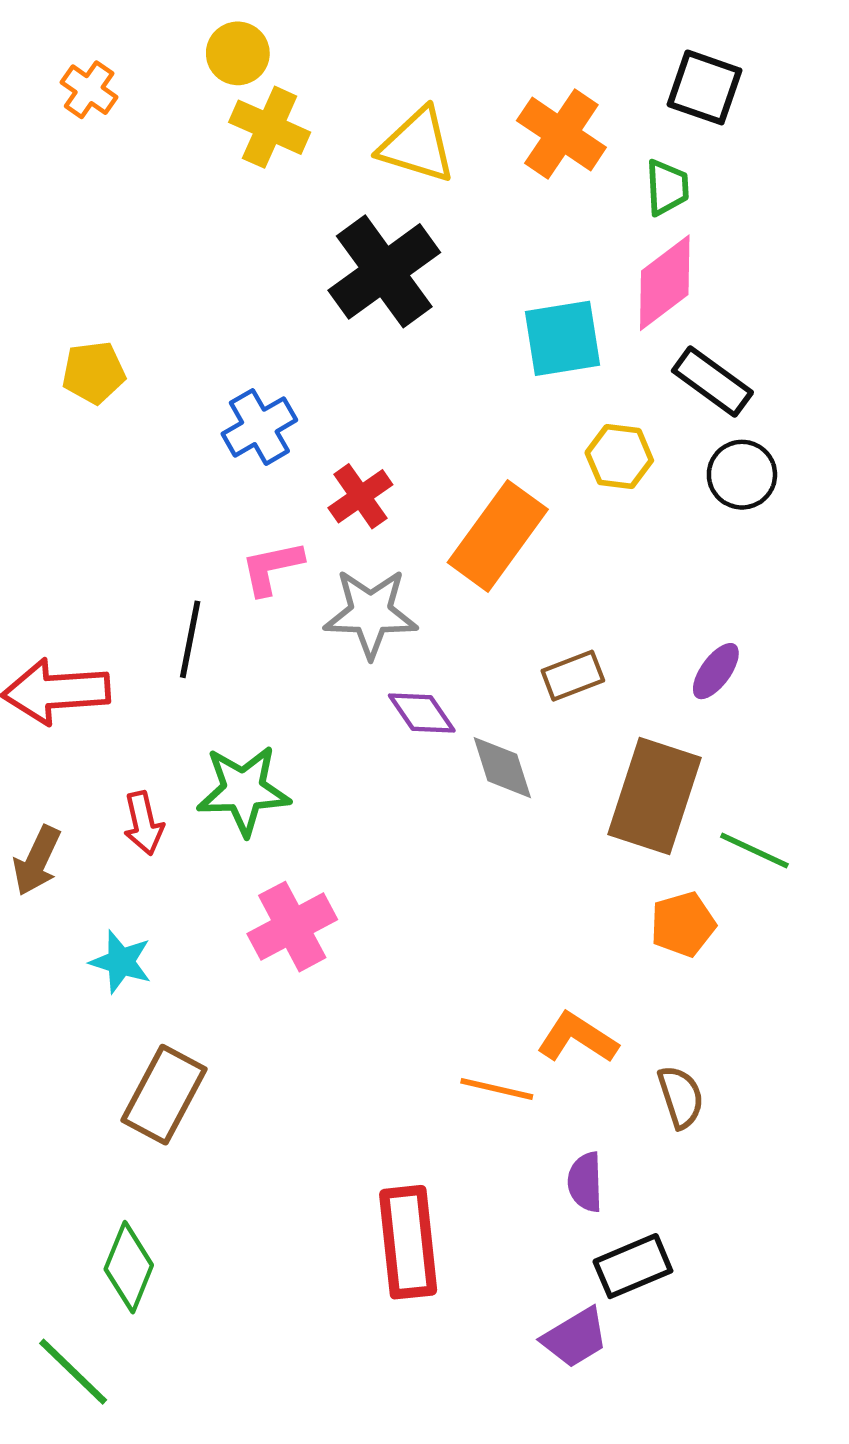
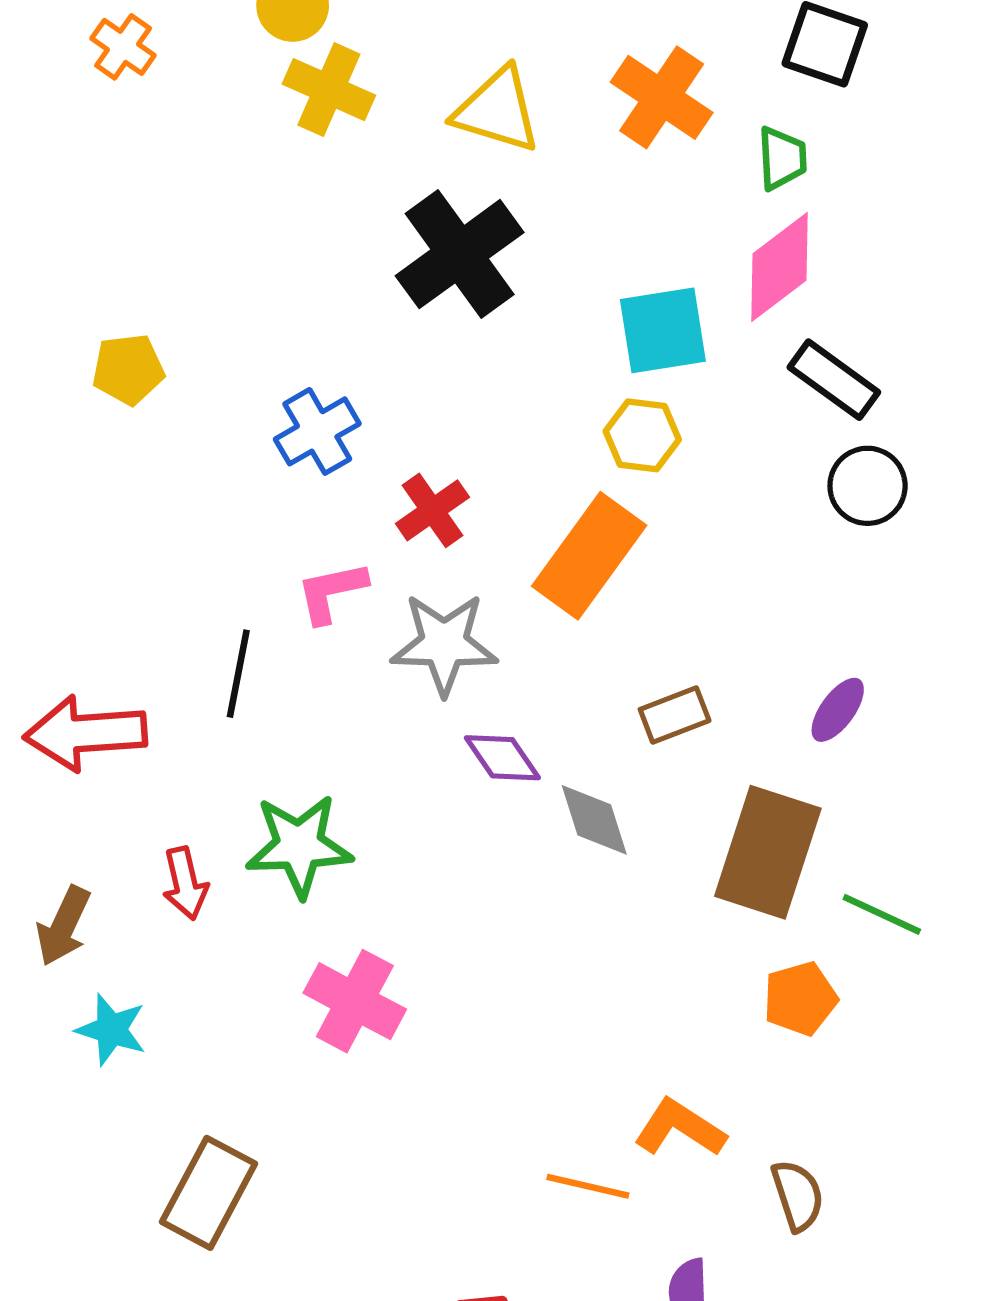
yellow hexagon: (619, 456) -> (642, 435), moved
pink cross: (292, 927) -> (355, 1001), turned -34
cyan star: (121, 962) -> (111, 1030), moved

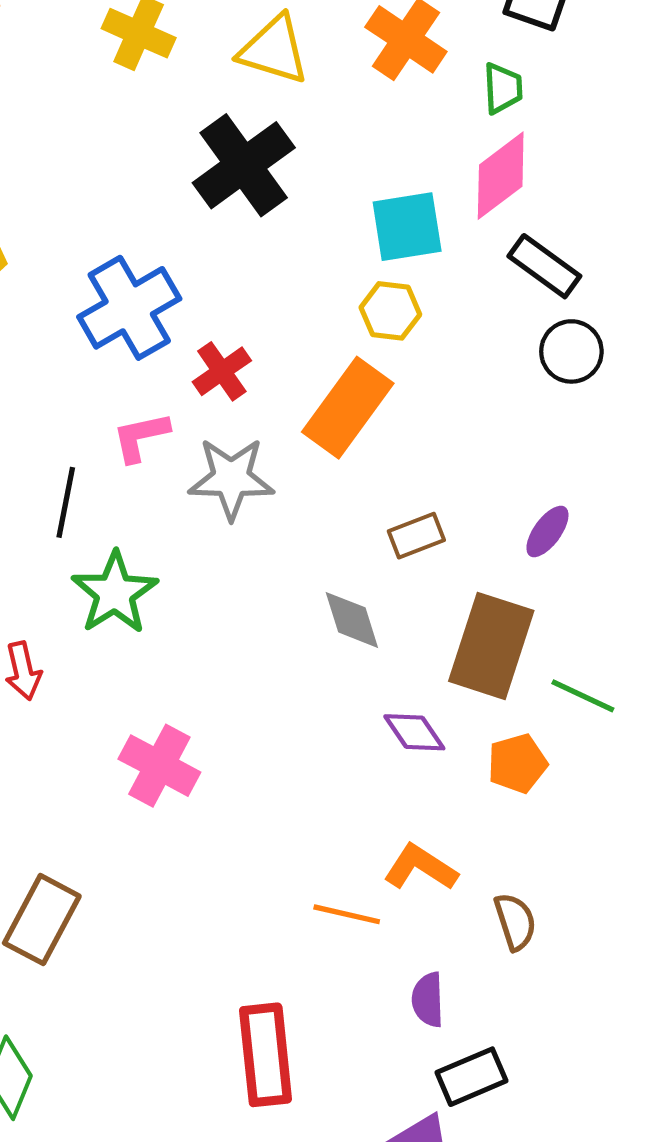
blue cross: (317, 431) -> (129, 308), size x1.5
purple diamond: (502, 758) -> (414, 732), moved
green star: (299, 846) -> (115, 593), moved, turned -30

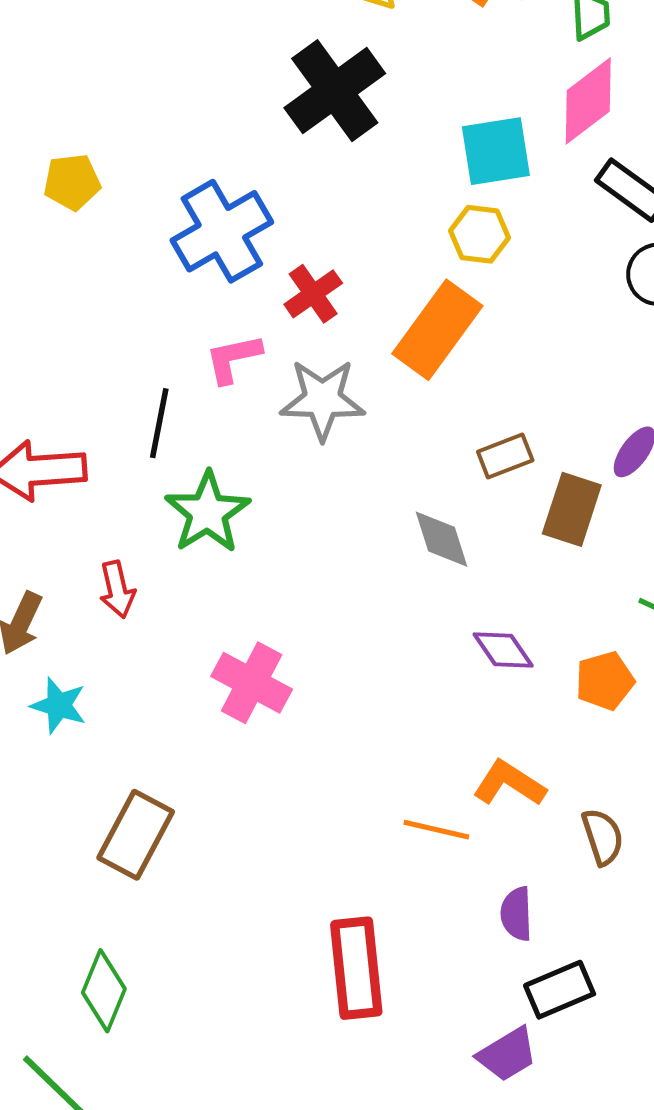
brown rectangle: (491, 646) -> (572, 509), moved, size x0.7

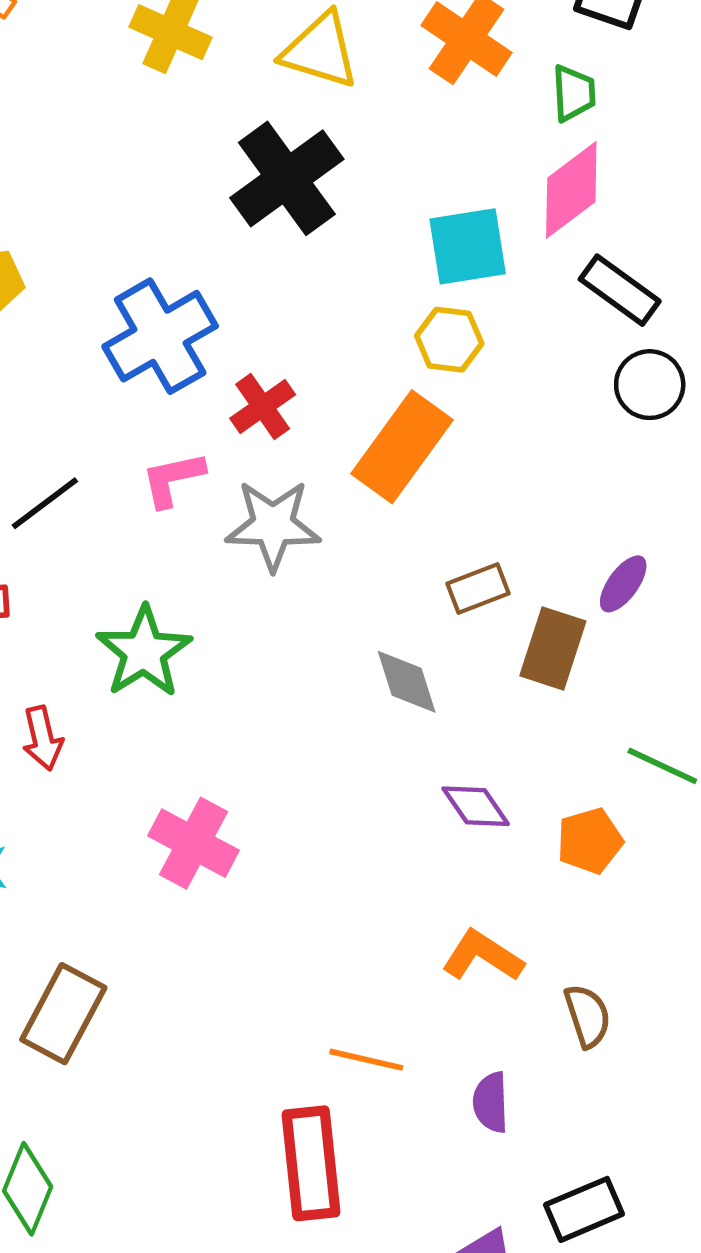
black line: (159, 423) -> (45, 503), moved, turned 42
orange line: (436, 830) -> (366, 1060), moved
black rectangle: (560, 990) -> (584, 1209), moved

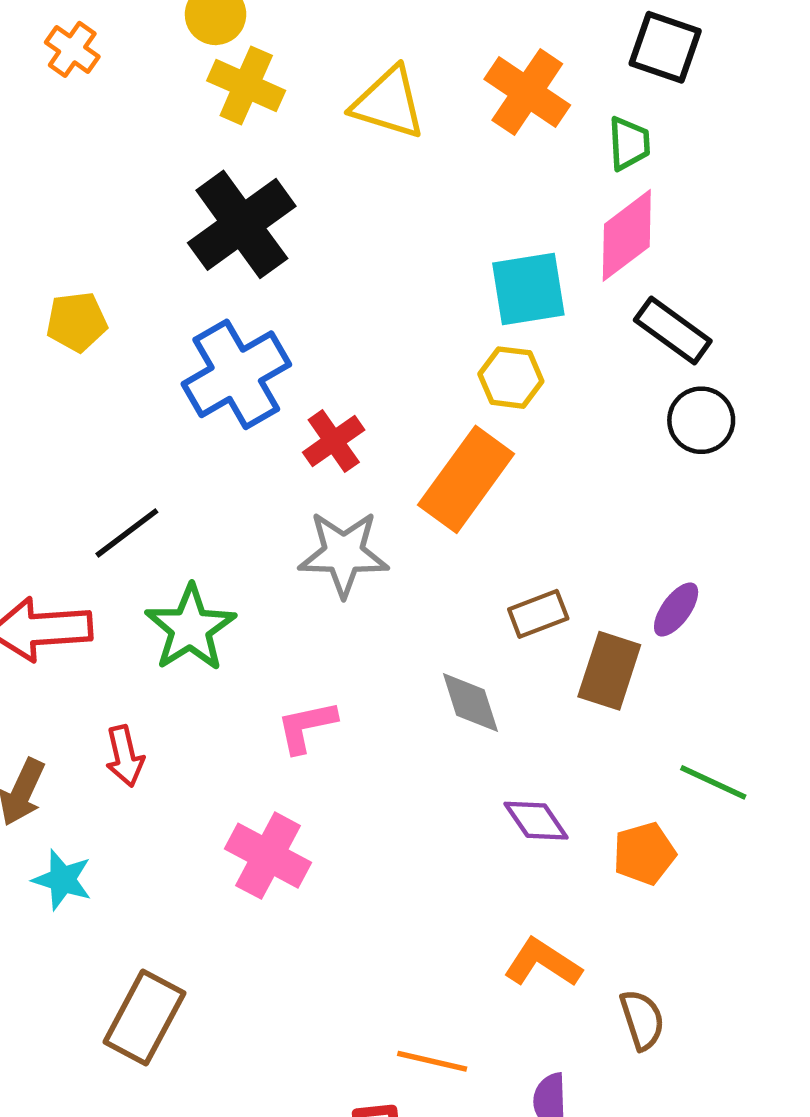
black cross: (287, 178) -> (242, 224), moved
pink L-shape: (173, 479) -> (306, 727), moved
green star: (144, 652) -> (190, 628), moved

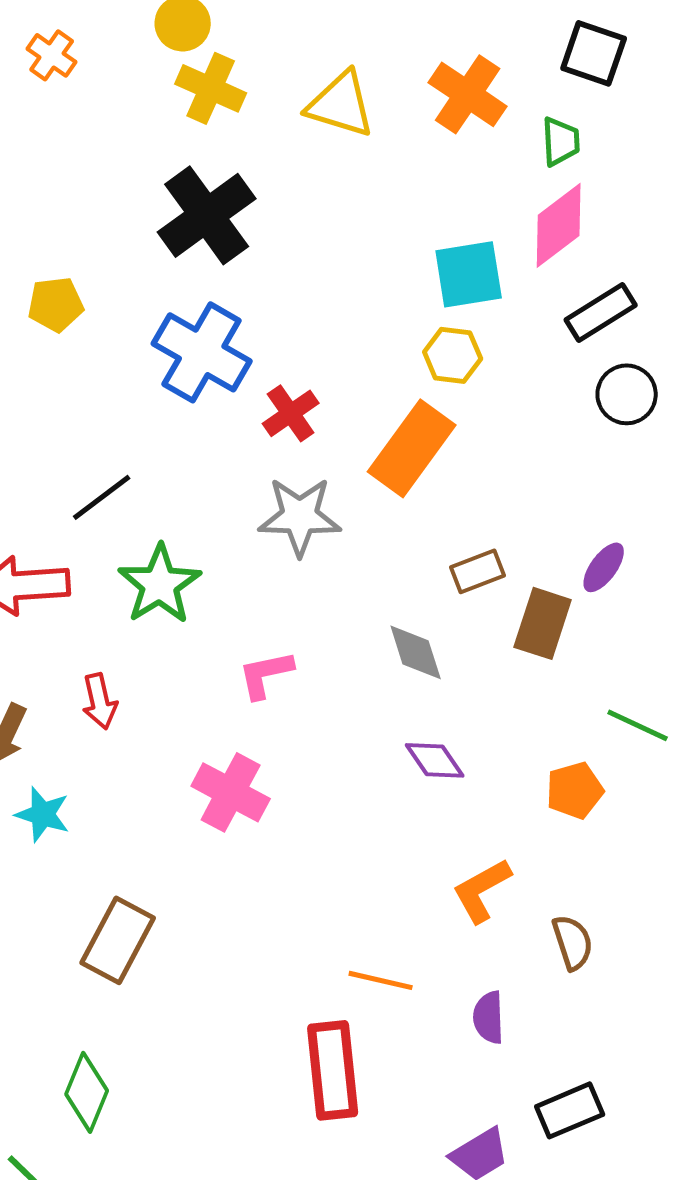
black rectangle: (673, 331) -> (601, 312), turned -68
blue cross: (236, 374) -> (202, 352), turned -30
purple diamond: (536, 821) -> (435, 760), moved
orange L-shape: (543, 963) -> (482, 890), turned -62

